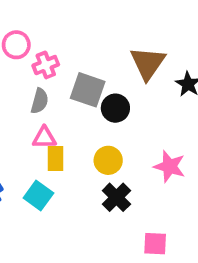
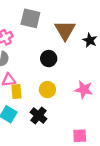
gray square: (88, 90) -> (30, 18), moved
black cross: (116, 197) -> (39, 115), moved

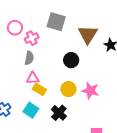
pink star: (84, 90) -> (90, 91), moved
yellow rectangle: (16, 92) -> (39, 89), turned -56

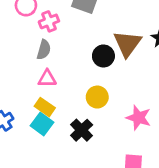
brown triangle: (88, 34) -> (127, 44), moved
yellow rectangle: (39, 89) -> (45, 107), moved
pink star: (90, 91) -> (139, 118), moved

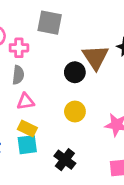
pink cross: (49, 21) -> (19, 48), turned 30
cyan square: (42, 124) -> (27, 145), turned -35
black cross: (82, 130) -> (65, 160), moved

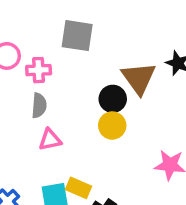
yellow circle: (75, 112) -> (112, 126), moved
yellow rectangle: (27, 128) -> (79, 188), moved

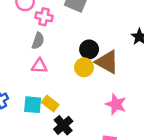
brown triangle: (139, 78) -> (107, 62), moved, turned -40

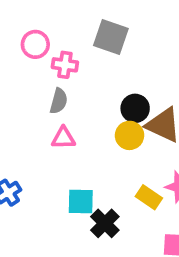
yellow rectangle: (50, 104) -> (149, 197), moved
cyan square: (33, 105) -> (81, 202), moved

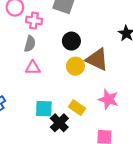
black circle: (135, 108) -> (71, 41), moved
yellow rectangle: (149, 197) -> (77, 108), moved

